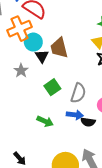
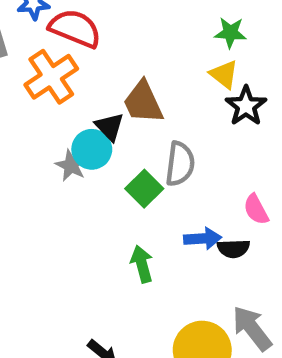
cyan circle: (33, 42) -> (92, 149), moved
gray semicircle: (78, 93) -> (180, 164), moved
green arrow: (45, 121) -> (142, 264), turned -119

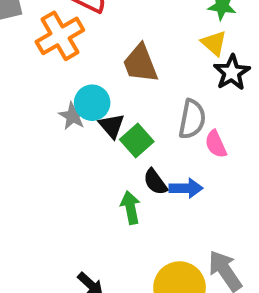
black triangle: (110, 127) -> (112, 126), moved
gray semicircle: (180, 164) -> (192, 119), moved
pink semicircle: (256, 209) -> (216, 144), moved
black semicircle: (233, 249) -> (155, 182), moved, turned 52

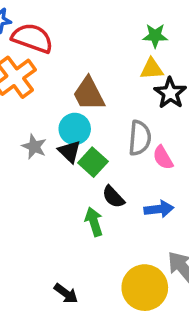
yellow triangle: (214, 43) -> (152, 69), turned -40
cyan circle: (92, 103) -> (75, 129), moved
blue arrow: (186, 188) -> (159, 209), moved

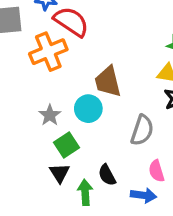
black triangle: (69, 152) -> (60, 173), moved
pink semicircle: (163, 158) -> (156, 171), moved
green square: (93, 162) -> (66, 145), moved

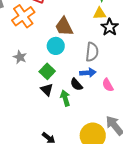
gray star: (50, 115) -> (20, 57), moved
pink semicircle: (156, 171) -> (108, 85), moved
blue arrow: (144, 195) -> (88, 73), moved

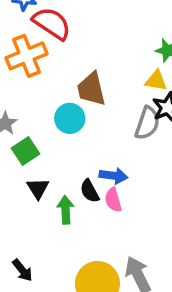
gray semicircle: (92, 52) -> (147, 123), moved
green square: (47, 71) -> (25, 151), moved
pink semicircle: (108, 85) -> (113, 200), moved

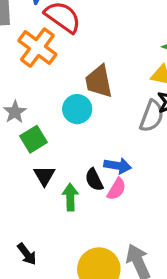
orange cross: (27, 56) -> (37, 48), turned -33
pink semicircle: (113, 200) -> (116, 189), turned -135

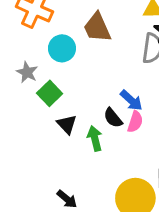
cyan circle: (77, 109) -> (62, 48), moved
blue arrow: (118, 166) -> (131, 100), turned 45

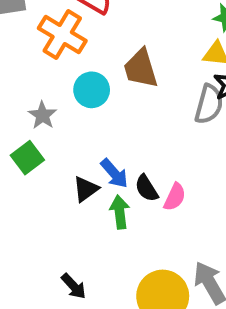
green square: (50, 93) -> (27, 158), moved
blue arrow: (131, 100) -> (114, 173), moved
black triangle: (67, 124) -> (86, 189), turned 30

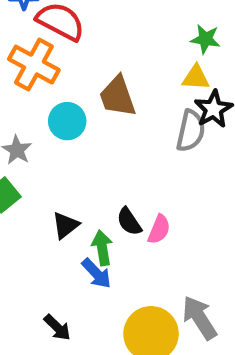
blue arrow: (114, 173) -> (96, 273), moved

